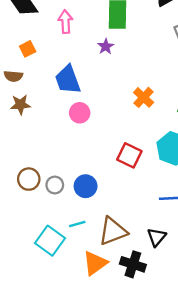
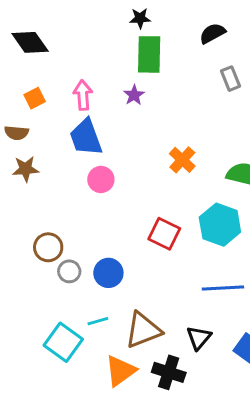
pink arrow: (65, 22) -> (83, 95), moved
brown circle: (29, 179) -> (48, 247), moved

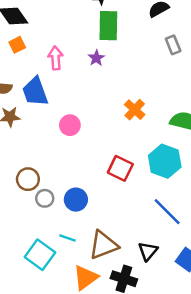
orange square: (35, 98) -> (17, 45), moved
blue trapezoid: (86, 137) -> (35, 92), moved
blue line: (223, 288) -> (167, 212), turned 48
cyan line: (98, 321) -> (68, 238), turned 35

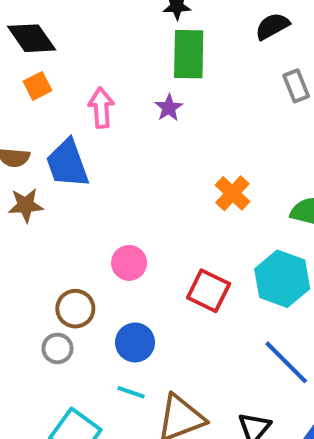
pink circle: (70, 125) -> (129, 263), moved
brown circle: (28, 179) -> (75, 309), moved
gray circle: (45, 198) -> (57, 348), moved
cyan line: (68, 238) -> (131, 392), moved

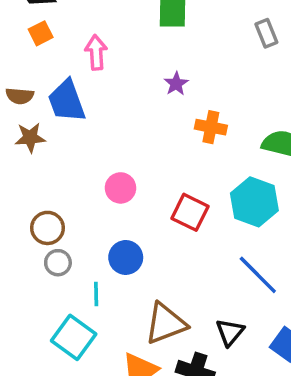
purple star: (169, 108) -> (176, 84), moved
orange cross: (232, 193) -> (211, 127), turned -32
brown circle: (75, 309) -> (48, 228), moved
cyan line: (131, 392) -> (96, 294), moved, turned 70

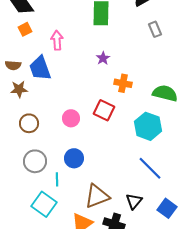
red square: (190, 212) -> (104, 110), moved
brown circle: (48, 228) -> (29, 123), moved
gray circle: (58, 263) -> (35, 161), size x1.5

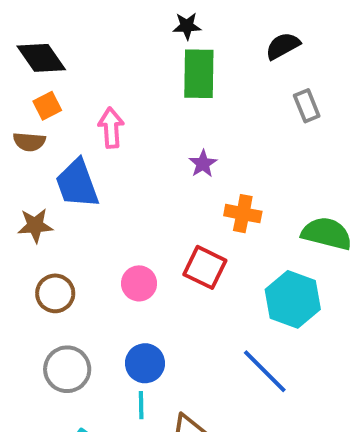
brown semicircle: (13, 65) -> (29, 142), moved
blue line: (150, 168) -> (265, 371), moved
cyan line: (57, 179) -> (141, 405), moved

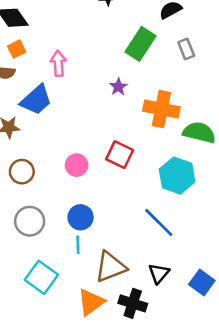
green rectangle: (199, 74) -> (141, 44), moved, turned 32
blue trapezoid: (77, 184) -> (36, 100), turned -112
orange cross: (243, 214) -> (161, 109), moved, size x1.5

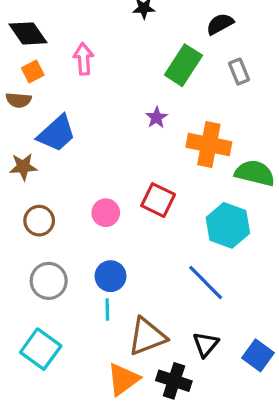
pink arrow: (58, 63) -> (84, 59), moved
cyan square: (41, 277) -> (41, 349), moved

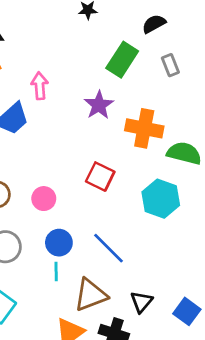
pink arrow: (84, 59) -> (40, 86), moved
purple star: (157, 118) -> (99, 105), size x1.5
pink circle: (106, 213) -> (44, 199), moved
blue line: (206, 282) -> (108, 248), moved

